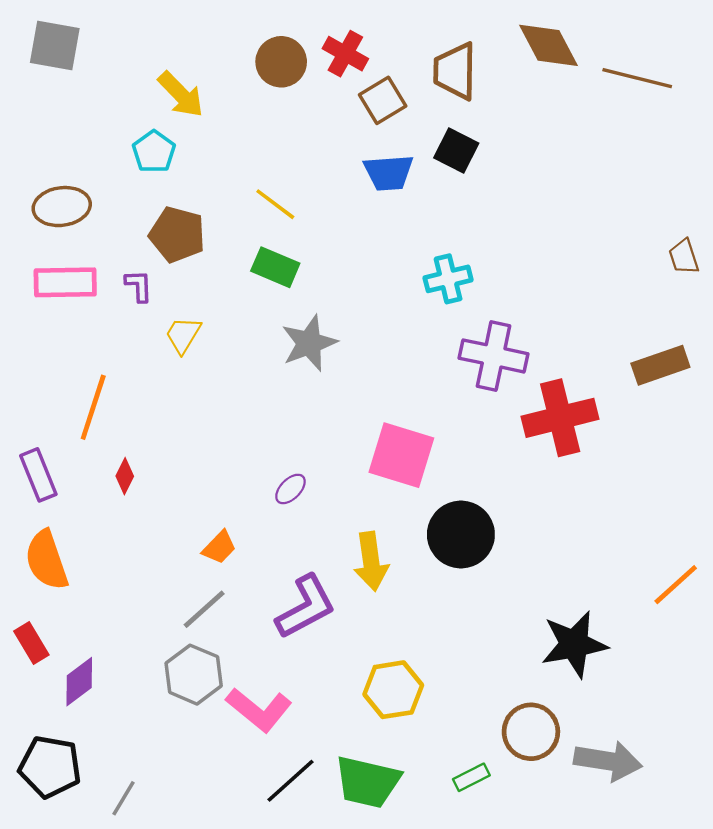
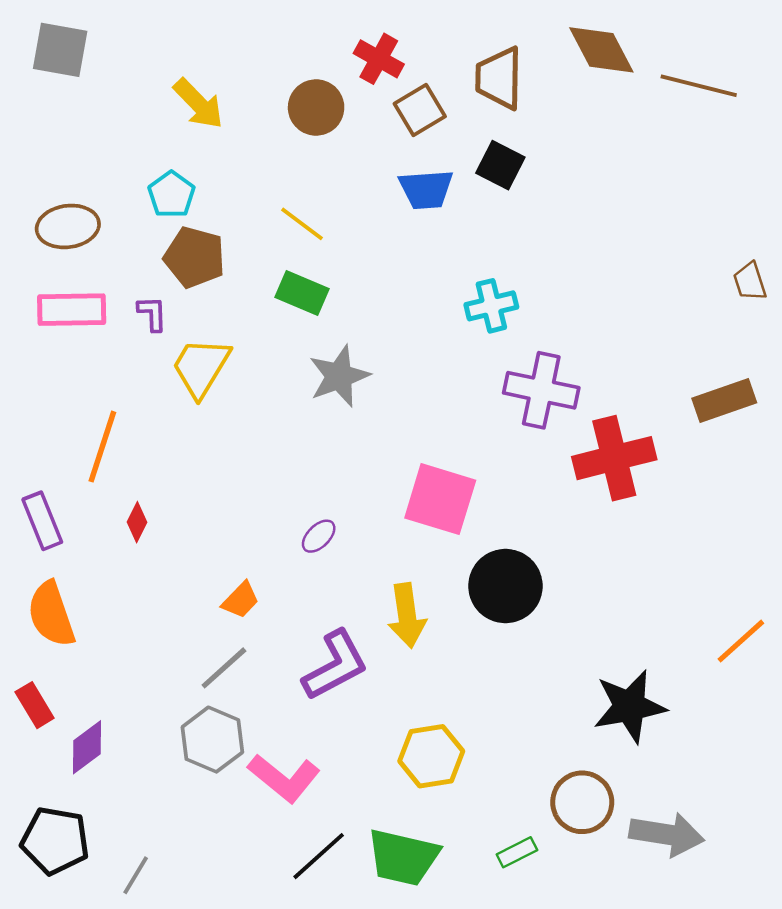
brown circle: (281, 62) -> (316, 107), moved
cyan pentagon: (154, 152) -> (171, 194), moved
yellow trapezoid: (183, 335) -> (201, 367), size x1.5

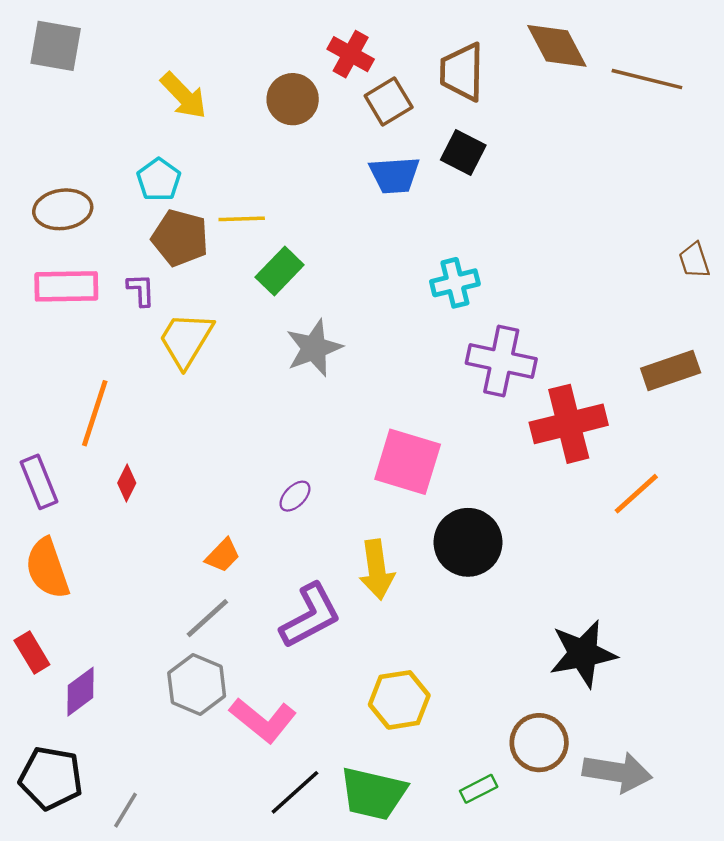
yellow line: (302, 224) -> (242, 219), moved, turned -39
green rectangle: (302, 293) -> (280, 271), turned -69
orange line: (741, 641) -> (636, 494), moved

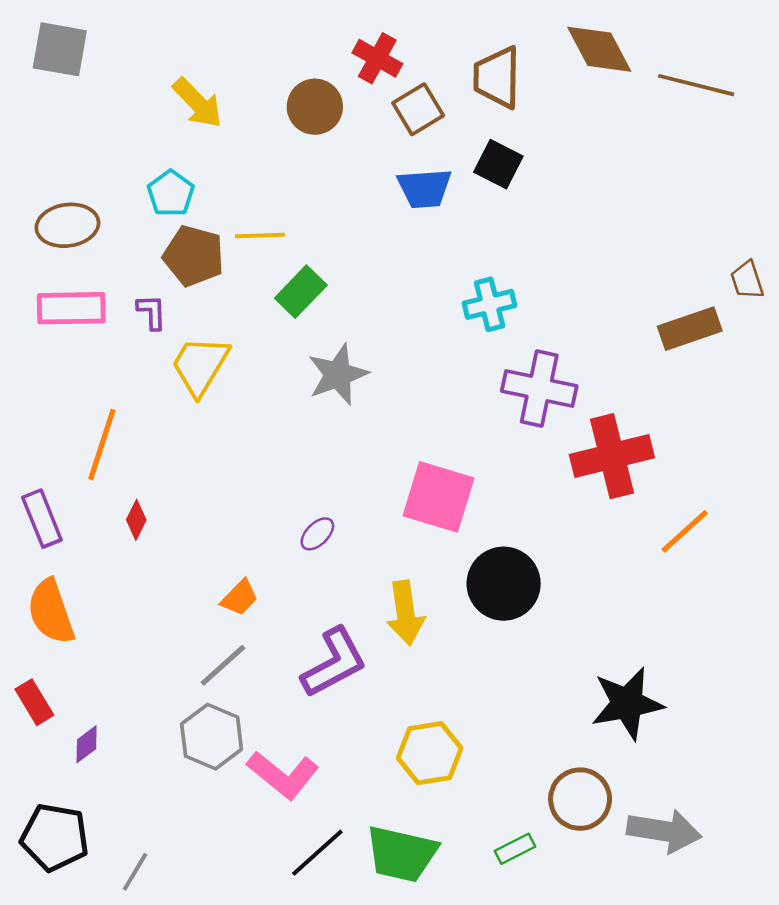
brown rectangle: (671, 371) -> (690, 329), moved
purple diamond: (81, 692) -> (87, 744), size x0.7

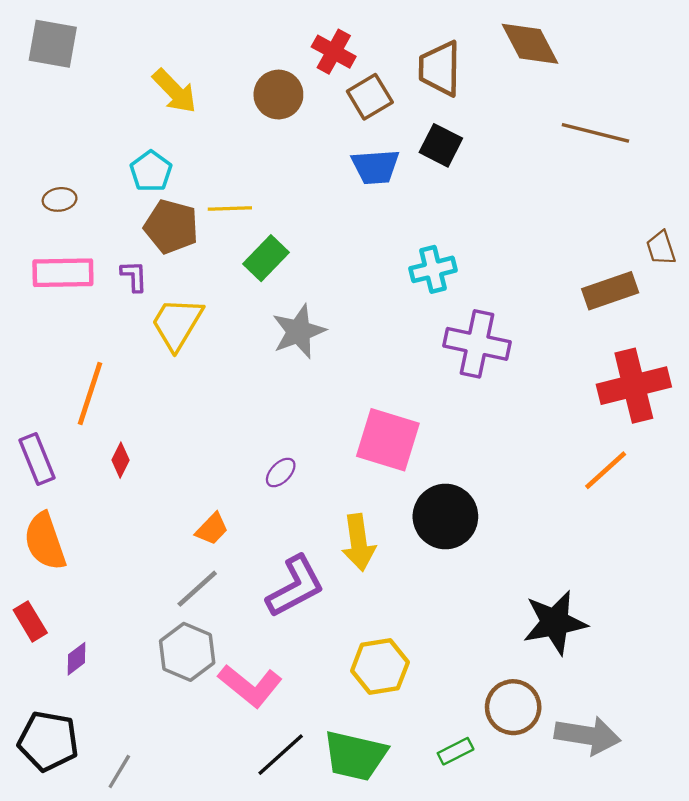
brown line: (696, 85) -> (595, 133), moved
brown ellipse: (67, 225) -> (60, 199), size x0.6
red cross: (612, 456) -> (634, 386), moved

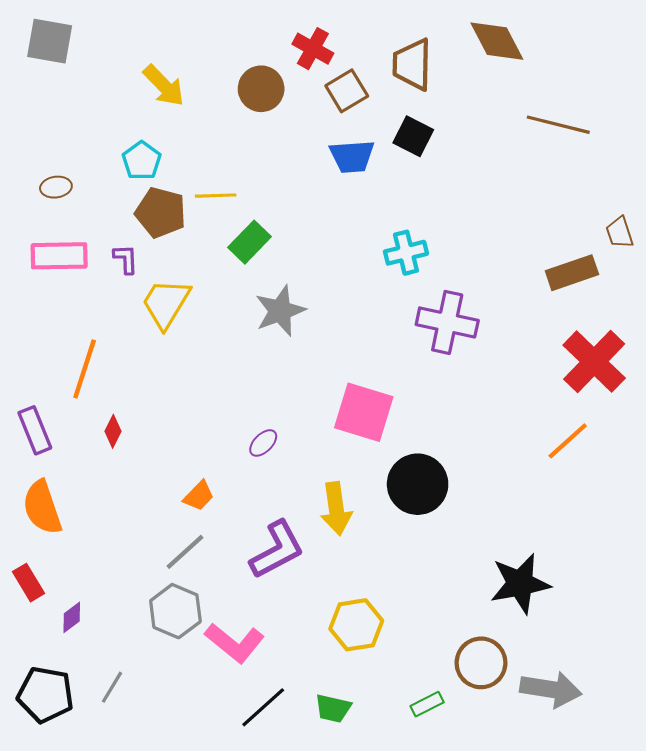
red cross: (634, 386) -> (594, 362), turned -32
green trapezoid: (355, 756) -> (333, 708), size x0.6
gray line: (119, 771) -> (112, 687), moved

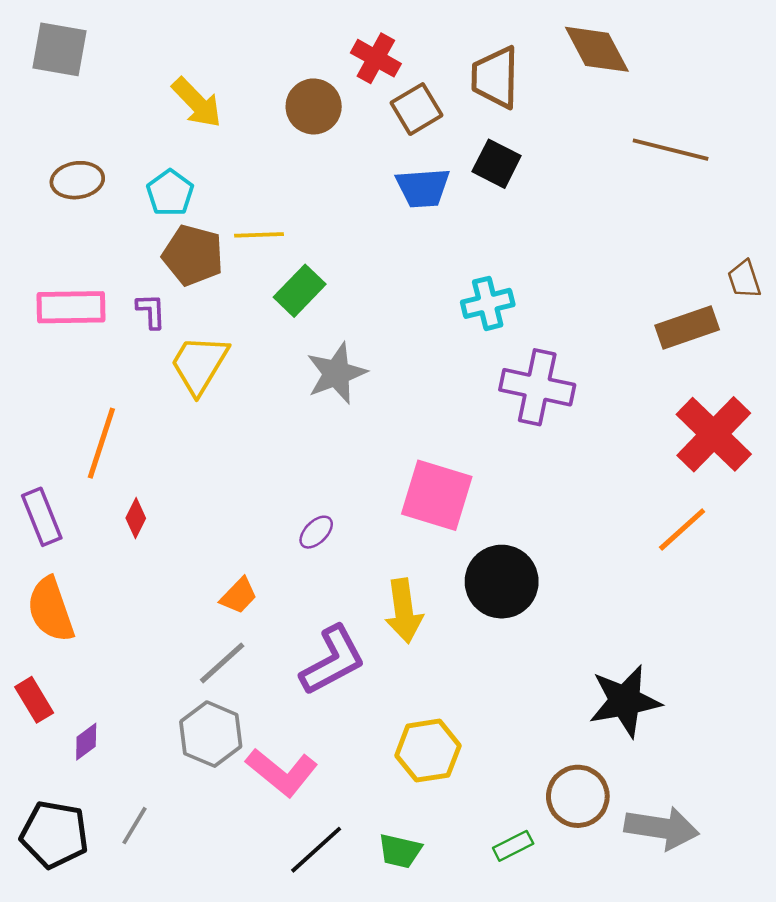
brown ellipse: (56, 187) -> (77, 180), moved, size x1.4

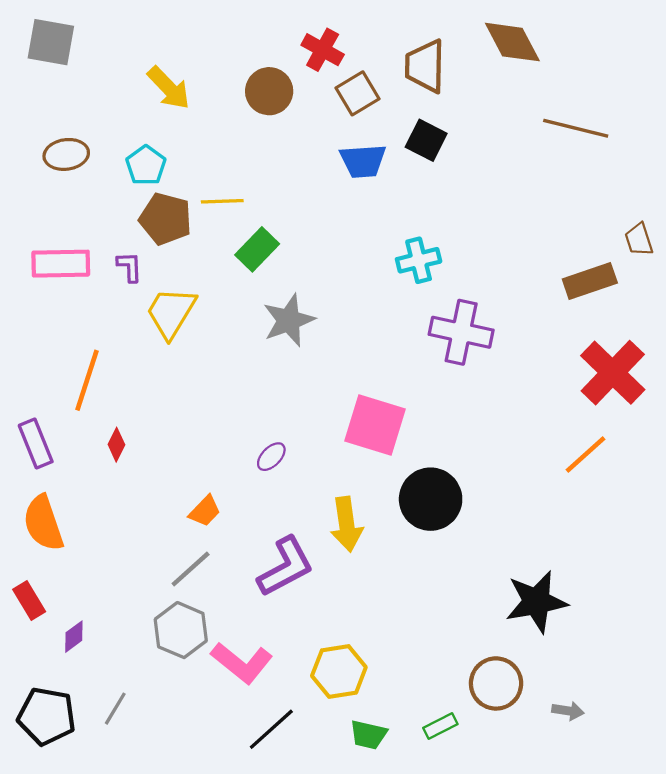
yellow hexagon: (428, 751) -> (339, 671), moved
gray arrow: (662, 828) -> (568, 711), size x0.5
green trapezoid: (400, 851) -> (368, 735), moved

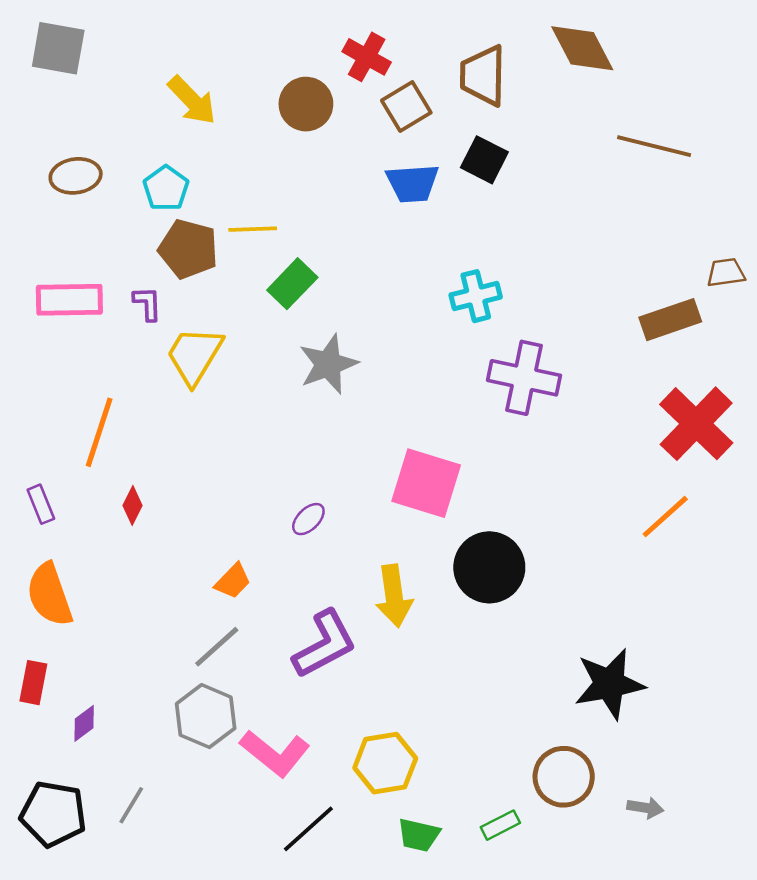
brown trapezoid: (639, 240) -> (726, 273), turned 100
purple rectangle: (36, 444) -> (41, 504), size x0.7
red rectangle: (29, 601) -> (33, 683), turned 42

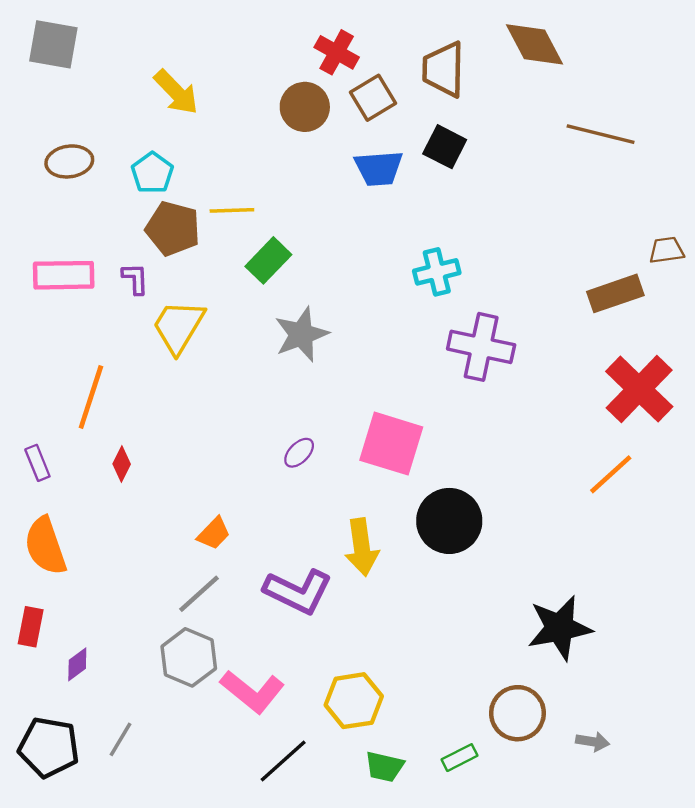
brown circle: (306, 104) -> (305, 107), moved
purple ellipse: (308, 519) -> (299, 453), moved
purple L-shape: (325, 644) -> (298, 591), turned 54

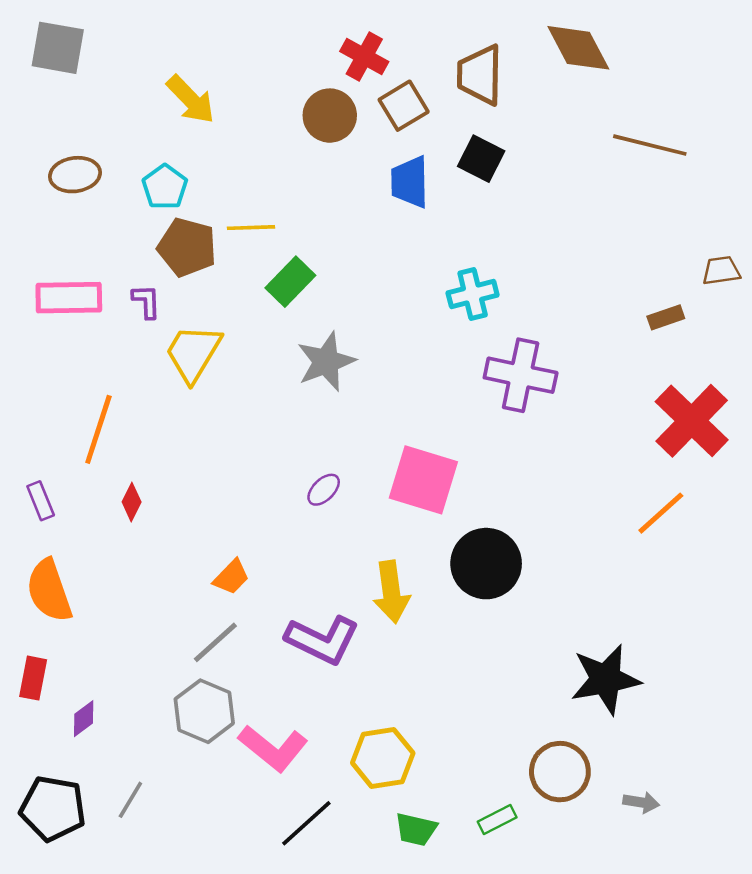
blue trapezoid: (379, 168) -> (410, 182), turned 93
brown rectangle: (615, 293) -> (666, 317), size x0.6

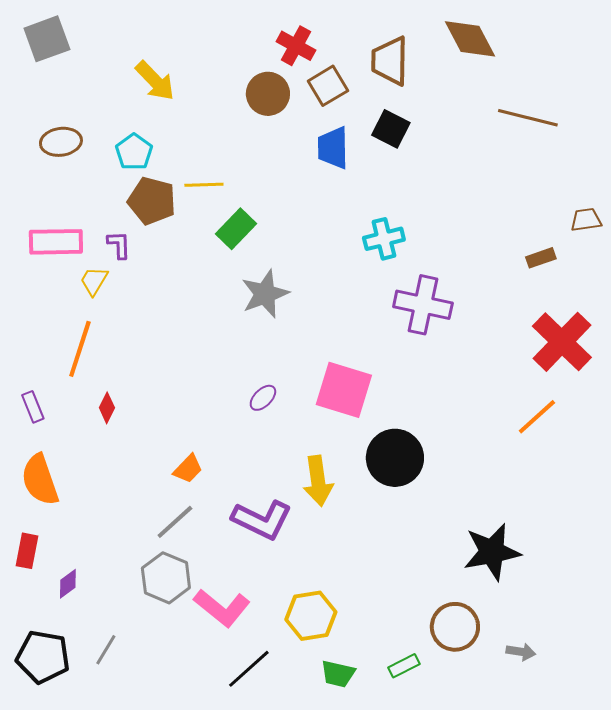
gray square: (58, 48) -> (47, 39), turned -30
yellow trapezoid: (193, 353) -> (94, 281), moved, size x0.6

